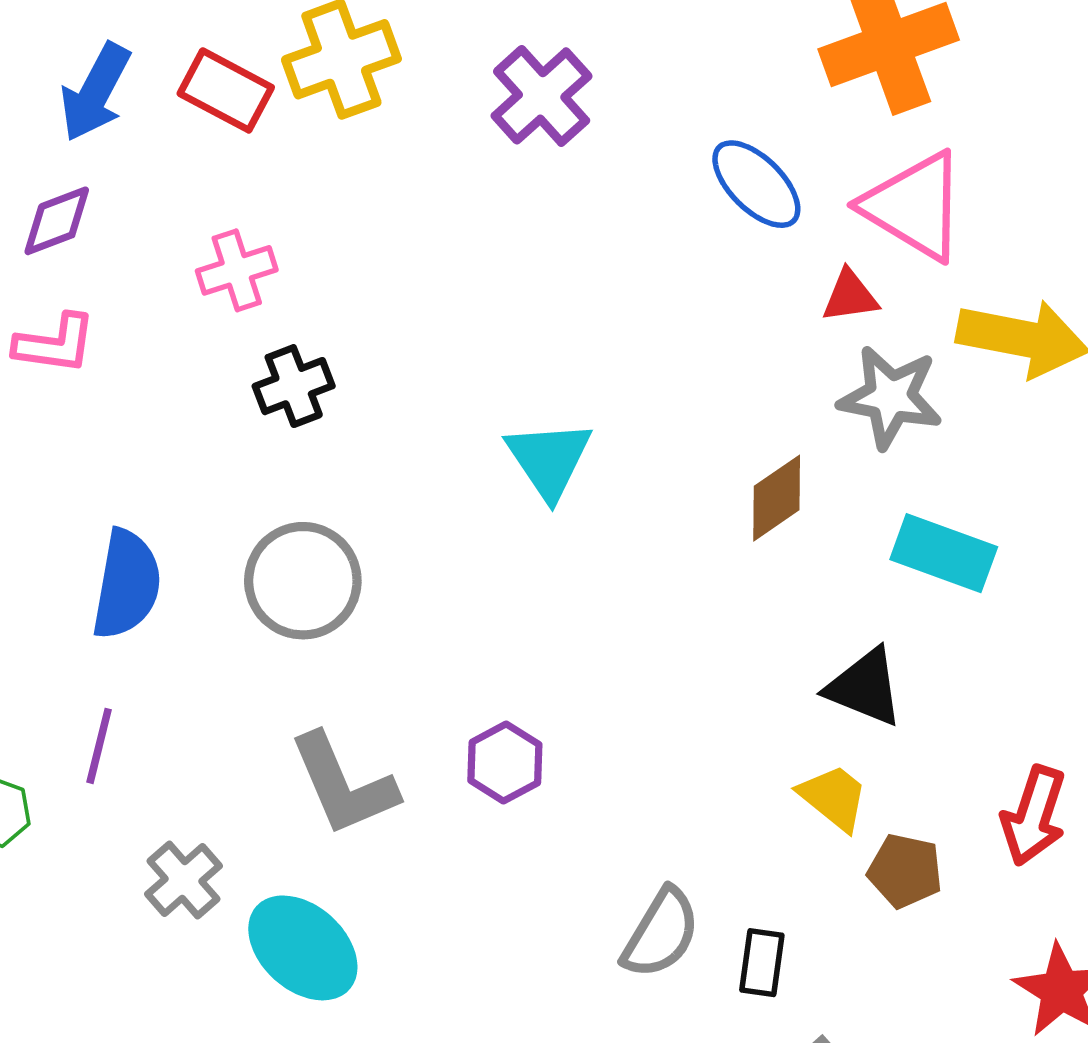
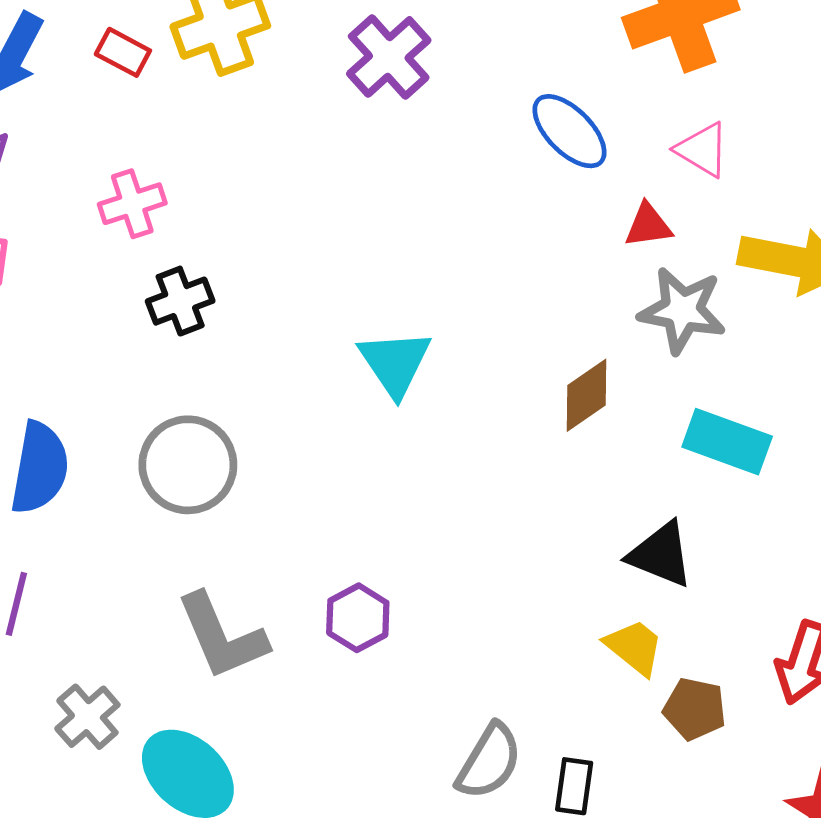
red rectangle: (226, 90) -> (123, 52), size x0.7
pink triangle: (914, 206) -> (702, 150), size x0.6

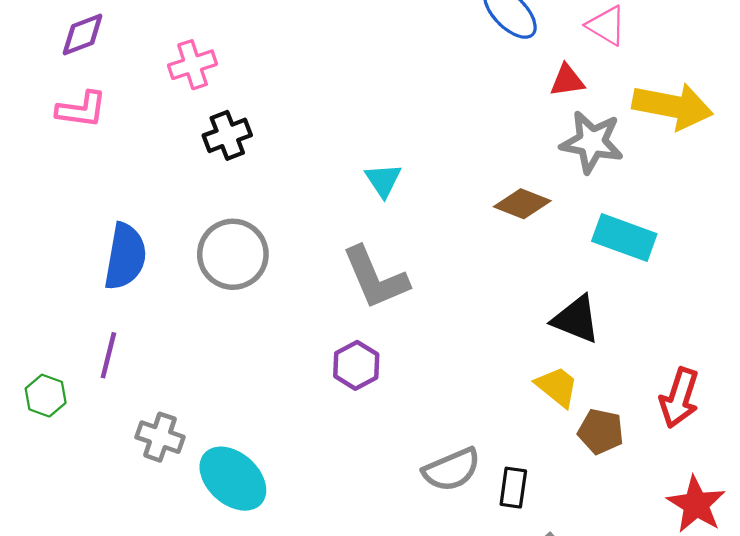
cyan triangle: (395, 363) -> (383, 180), size x0.7
brown diamond: (586, 395) -> (522, 204), turned 56
gray L-shape: (222, 636) -> (375, 278), moved
gray cross: (87, 717) -> (160, 437), turned -30
gray semicircle: (489, 761) -> (452, 470), turned 36

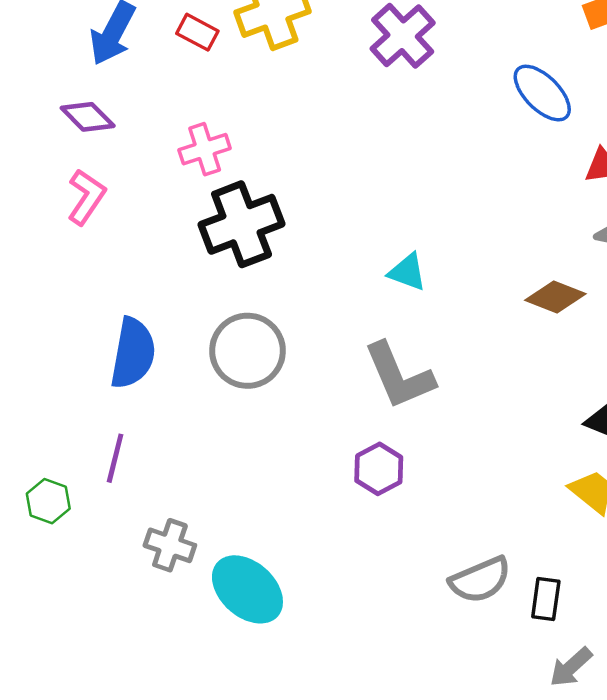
purple diamond: (83, 34) -> (88, 117), turned 66
pink L-shape: (81, 110) -> (86, 197), turned -64
black cross: (227, 135) -> (242, 224), size x1.6
cyan triangle: (383, 180) -> (407, 272), turned -36

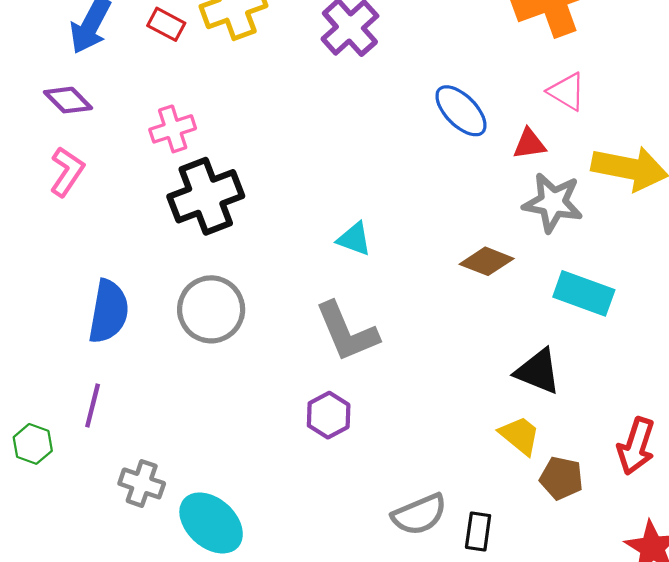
blue ellipse: (542, 93) -> (461, 111), moved

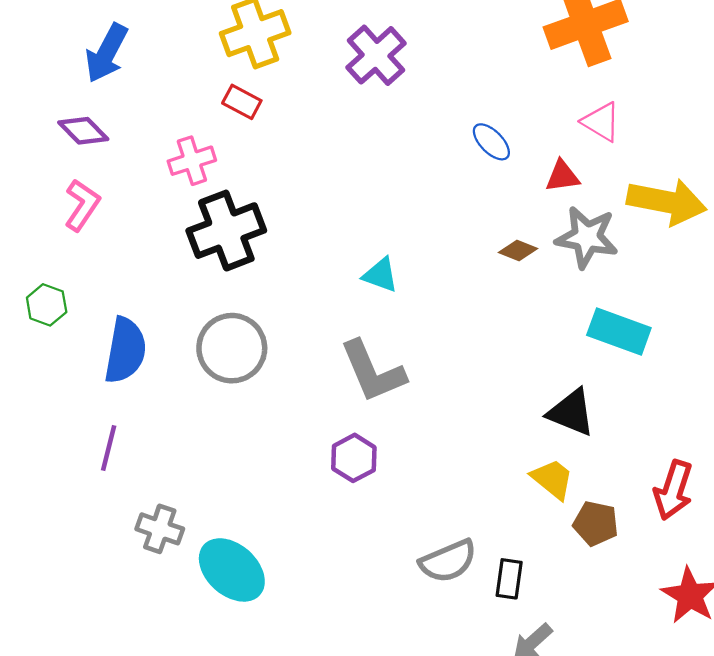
red rectangle: (166, 24) -> (242, 102), moved
blue ellipse: (461, 111) -> (491, 142), size x0.7
brown diamond: (487, 261) -> (518, 251), moved, size x0.7
green hexagon: (33, 444) -> (47, 305), moved

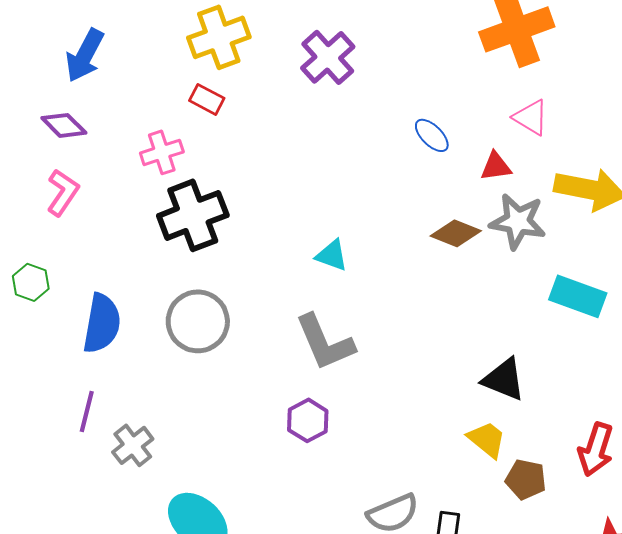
brown diamond: (518, 251) -> (456, 233), size x1.4
cyan rectangle: (619, 331) -> (578, 296), moved
gray cross: (160, 529) -> (133, 445), moved, turned 33

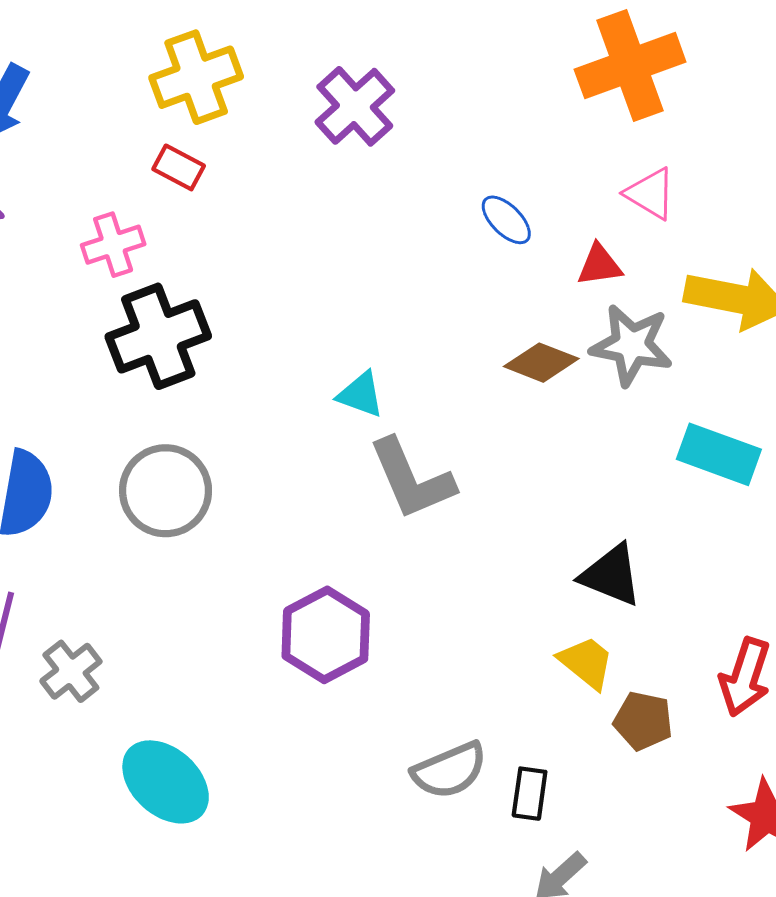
gray L-shape: (325, 342) -> (412, 479), moved
purple hexagon: (308, 420) -> (326, 635), size x1.5

